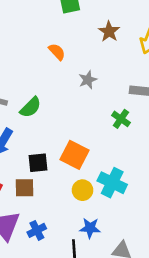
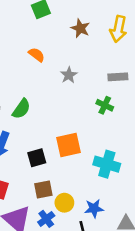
orange square: (75, 155) -> (69, 145), turned -30
brown square: (25, 188) -> (43, 190), moved
yellow circle: (83, 190) -> (64, 203), moved

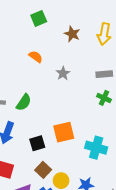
green cross: (105, 105) -> (104, 98), moved
brown square: (43, 190) -> (43, 170), turned -35

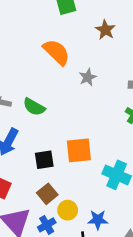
orange semicircle: (36, 57) -> (56, 52), size x1.6
green semicircle: (24, 102) -> (34, 107), turned 78

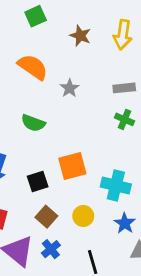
green semicircle: (34, 107) -> (33, 123), moved
yellow circle: (68, 210) -> (83, 216), moved
blue star: (98, 220) -> (125, 223), moved, turned -30

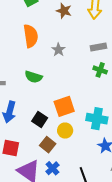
orange semicircle: (33, 67) -> (31, 36), turned 50
black square: (38, 182) -> (40, 119), turned -35
yellow circle: (83, 216) -> (65, 131), moved

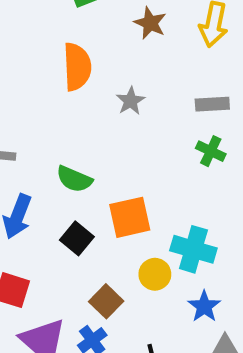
green semicircle: (34, 77) -> (74, 179), moved
yellow circle: (65, 131) -> (155, 274), moved
brown square: (48, 145) -> (106, 301), moved

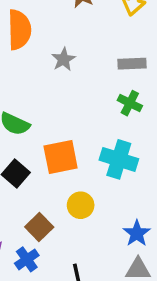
cyan cross: (193, 249) -> (119, 159), moved
blue star: (204, 306) -> (137, 233), moved

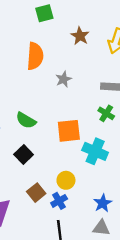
orange square: (61, 157) -> (69, 131), moved
blue cross: (27, 259) -> (59, 201), moved

